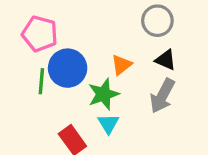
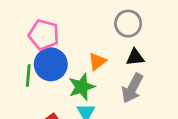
pink pentagon: (40, 34) -> (44, 35), moved
black triangle: (166, 60) -> (135, 57), turned -30

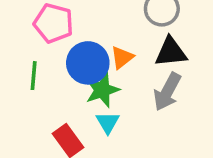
black triangle: (135, 57) -> (171, 52), size x1.4
blue circle: (51, 64) -> (88, 63), moved

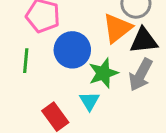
orange triangle: (122, 57) -> (117, 28), moved, size x1.5
green star: (102, 90) -> (103, 73), moved

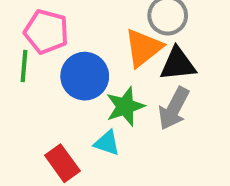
green line: (26, 61) -> (24, 66), moved
cyan triangle: (89, 101) -> (107, 143), turned -40

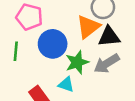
green line: (24, 66) -> (16, 51), moved
gray arrow: (174, 109) -> (107, 64), turned 30

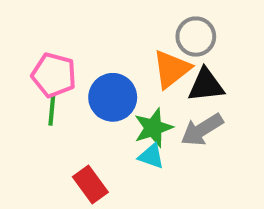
pink pentagon: (29, 17) -> (54, 75), moved
cyan triangle: (66, 84) -> (151, 156), moved

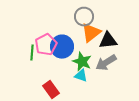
gray circle: (196, 37) -> (84, 17), moved
pink pentagon: (54, 75) -> (46, 45), moved, turned 30
green star: (153, 128) -> (82, 62), turned -30

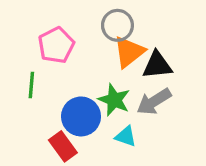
pink pentagon: (46, 45) -> (56, 45), moved
blue circle: (62, 47) -> (81, 116), moved
cyan triangle: (81, 76) -> (126, 136), moved

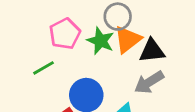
green line: (31, 85) -> (43, 68), turned 55
green star: (114, 100) -> (101, 41), moved

